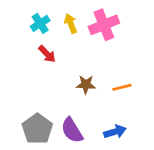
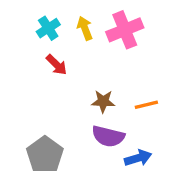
purple semicircle: (72, 130) -> (108, 136), moved, turned -44

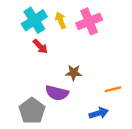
cyan cross: (48, 28) -> (34, 20), size x1.5
orange line: (146, 105) -> (113, 89), moved
purple semicircle: (108, 136) -> (57, 93), moved

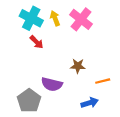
cyan cross: (34, 20) -> (31, 18), turned -30
pink cross: (89, 21) -> (81, 19), turned -30
brown star: (74, 73) -> (78, 66), moved

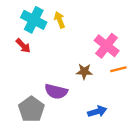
pink cross: (81, 19) -> (107, 46), moved
red arrow: (37, 42) -> (23, 46), moved
orange line: (103, 81) -> (118, 69), moved

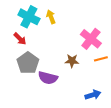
gray pentagon: (31, 109) -> (28, 63), moved
blue arrow: (97, 111) -> (93, 95), moved

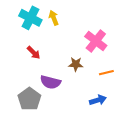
red arrow: (20, 39) -> (34, 53), moved
orange line: (101, 59) -> (106, 73), moved
gray pentagon: (28, 63) -> (29, 99), moved

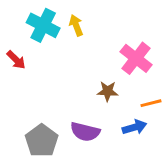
red arrow: (34, 53) -> (16, 60), moved
purple semicircle: (50, 82) -> (85, 132), moved
blue arrow: (98, 100) -> (135, 127), moved

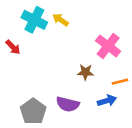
yellow arrow: (76, 25) -> (61, 20), turned -35

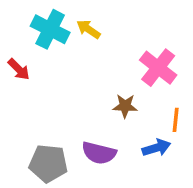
orange line: (120, 82) -> (176, 120), turned -70
gray pentagon: (33, 111) -> (48, 163), turned -30

